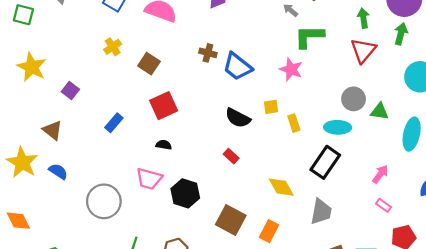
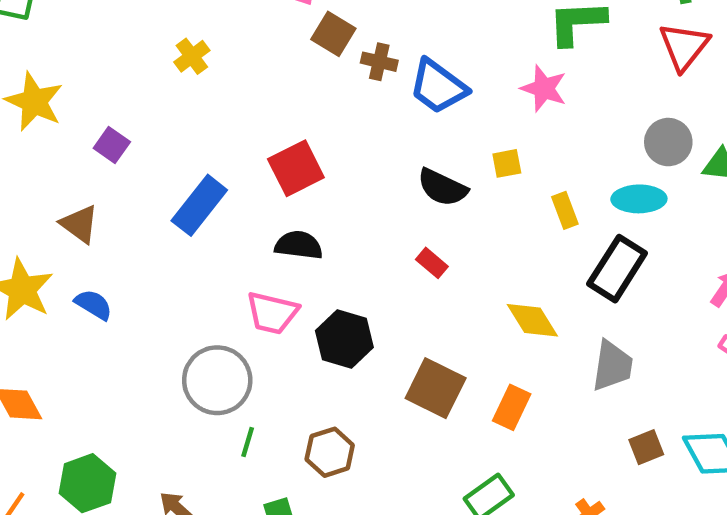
brown square: (149, 64) -> (333, 34), moved
blue rectangle: (114, 123) -> (199, 205), size x1.5
yellow rectangle: (294, 123) -> (565, 210), moved
black semicircle: (164, 145) -> (299, 245), size x1.5
gray circle: (104, 201) -> (217, 380), moved

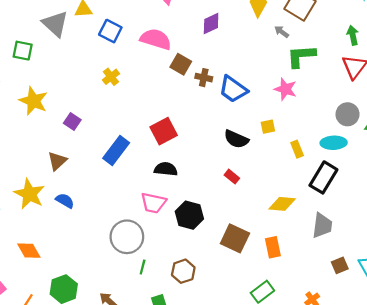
brown triangle: (79, 224) -> (57, 161), turned 42
yellow diamond: (532, 320) -> (282, 204), turned -52
orange rectangle: (512, 407) -> (273, 247), turned -36

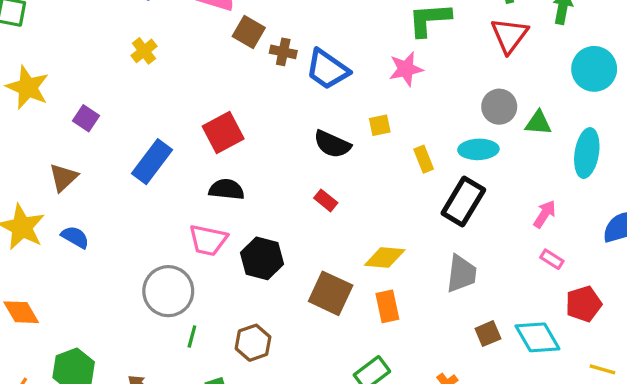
pink star: (285, 89) -> (406, 69), turned -30
yellow diamond: (282, 204) -> (385, 257), moved

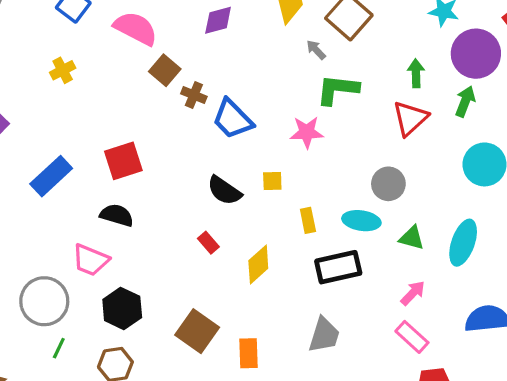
green triangle: (538, 123) -> (412, 238), moved
black rectangle: (463, 201) -> (338, 267), turned 36
yellow diamond: (385, 257) -> (258, 264), moved, turned -57
black hexagon: (262, 258) -> (122, 308), moved
pink rectangle: (552, 259) -> (412, 337), size x1.5

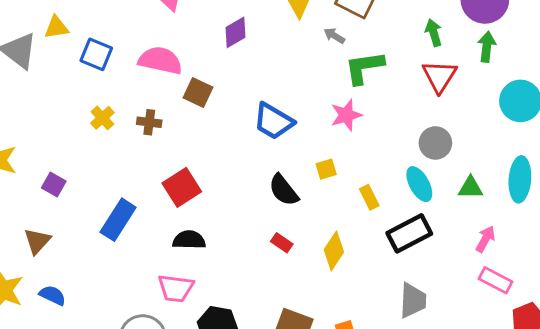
brown cross: (194, 95) -> (149, 122), moved
black semicircle: (224, 191) -> (284, 190), turned 32
cyan ellipse: (361, 221) -> (419, 184), turned 68

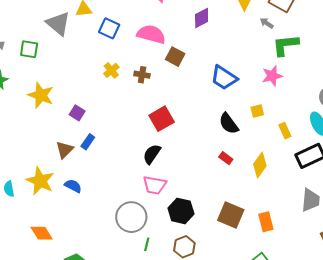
blue rectangle: (118, 220) -> (88, 142), moved, size x0.6
black semicircle: (189, 240) -> (152, 154), moved, turned -60

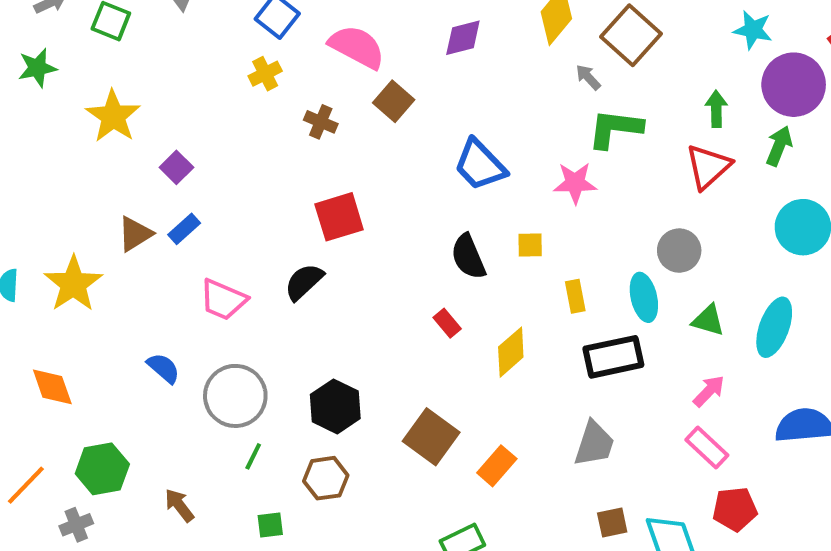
yellow cross: (111, 70) -> (265, 74), moved
pink trapezoid: (155, 185) -> (223, 300), moved
blue semicircle: (73, 186) -> (163, 368), moved
orange rectangle: (266, 222) -> (497, 466), turned 42

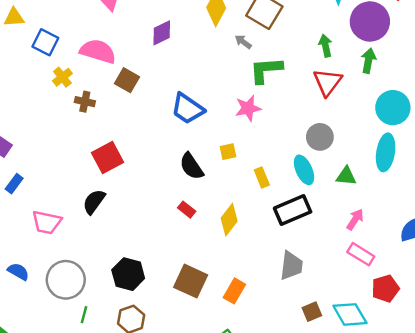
yellow cross: (265, 74) -> (62, 77), moved
cyan ellipse: (774, 327) -> (386, 152), moved

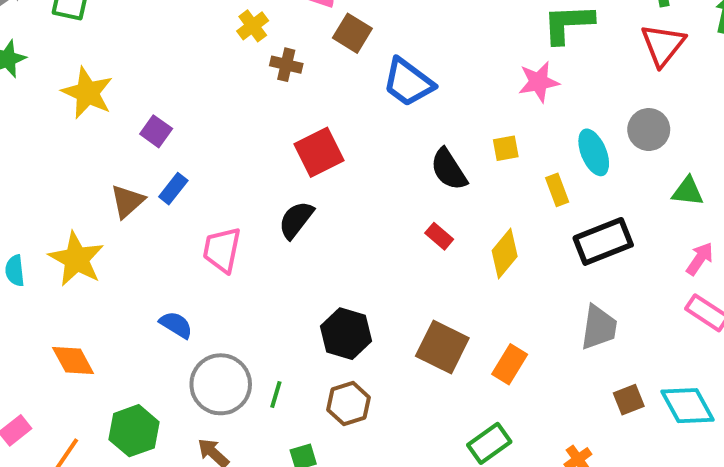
blue trapezoid: (188, 109) -> (408, 82), moved
cyan ellipse: (304, 170) -> (594, 152), moved
pink trapezoid: (47, 222) -> (222, 250), turned 88
gray circle: (66, 280) -> (221, 384), moved

